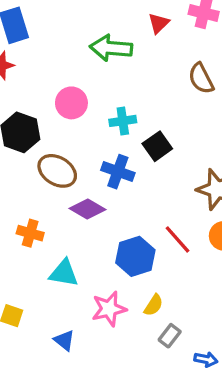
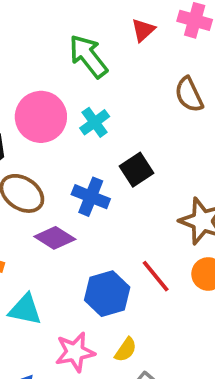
green arrow: (111, 48) -> (88, 56), turned 45
pink circle: (71, 103) -> (41, 117), size x1.4
cyan cross: (123, 121) -> (95, 122), moved, turned -30

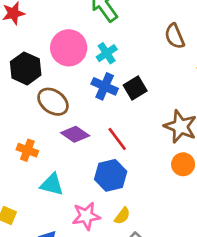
blue cross: (91, 197) -> (105, 86), moved
red line: (156, 276) -> (117, 139), moved

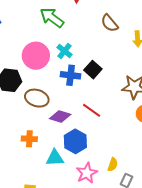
blue hexagon: (111, 175) -> (75, 141), moved

